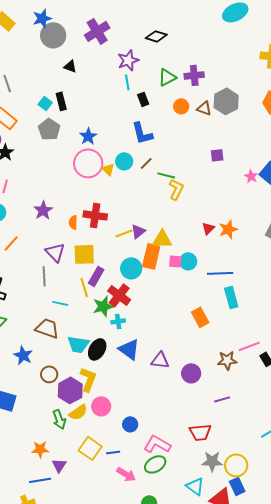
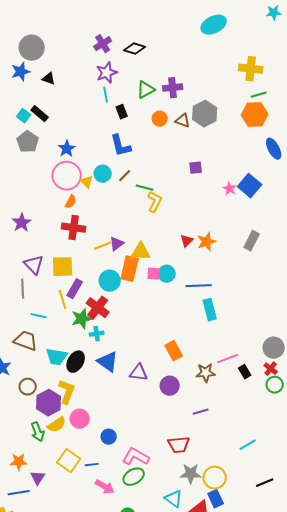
blue star: (42, 18) -> (21, 72), moved
purple cross: (97, 31) -> (103, 44), moved, size x0.7
black rectangle: (61, 101) -> (40, 114), turned -36
orange semicircle: (73, 222) -> (71, 202), moved, turned -152
orange rectangle: (200, 317) -> (174, 351), moved

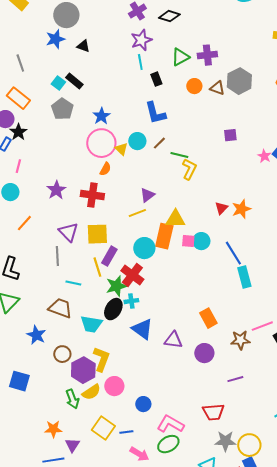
red cross: (74, 228) -> (92, 195), moved
purple triangle: (117, 244) -> (147, 195), moved
blue line: (199, 286) -> (233, 253), turned 60
black ellipse: (76, 362) -> (113, 309), moved

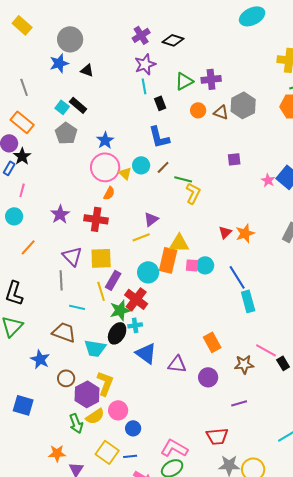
pink line: (262, 326) -> (266, 350), turned 50
blue circle: (143, 404) -> (133, 428), moved

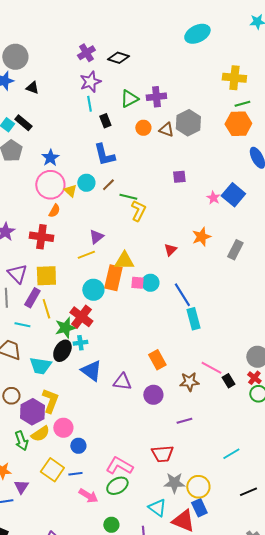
orange star: (245, 233) -> (201, 237), moved
purple rectangle: (113, 280) -> (32, 298), moved

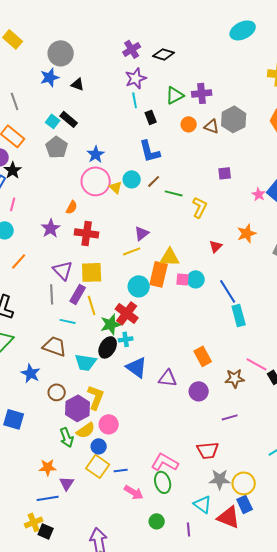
orange semicircle: (54, 211) -> (72, 207), moved
yellow L-shape: (138, 211) -> (200, 207), moved
blue circle: (78, 446) -> (99, 446), moved
green ellipse: (117, 486) -> (163, 482), turned -75

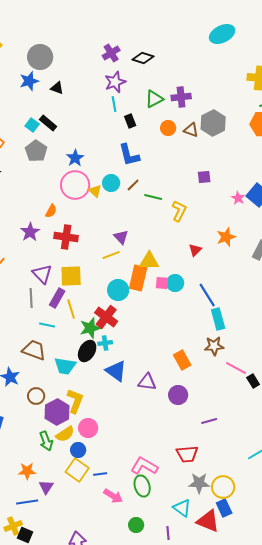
purple triangle: (142, 233) -> (121, 237), turned -35
brown star: (235, 378) -> (214, 346), moved

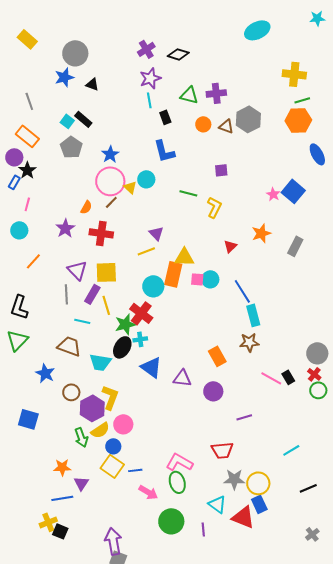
green triangle: (154, 99) -> (189, 95), turned 42
purple square: (204, 177) -> (221, 170), moved
brown line: (133, 185) -> (111, 202), moved
pink line: (236, 368) -> (271, 378), moved
green circle: (136, 525) -> (171, 521), size x1.6

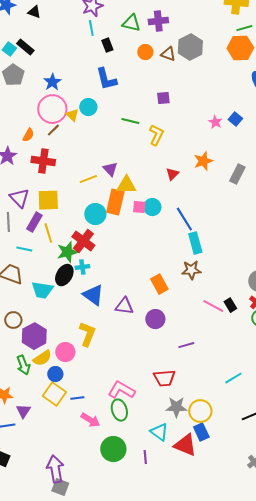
blue square: (293, 191) -> (235, 119), size x0.6
purple triangle: (156, 233) -> (110, 169), moved
yellow L-shape: (110, 397) -> (87, 334), moved

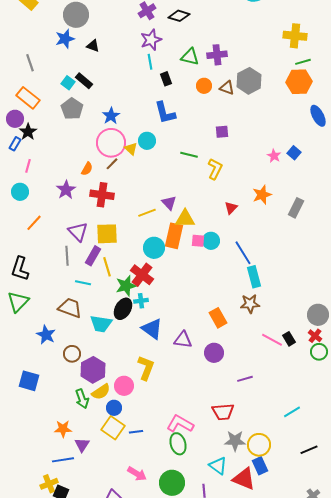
pink arrow: (90, 420) -> (137, 474), moved

